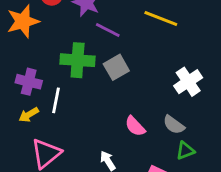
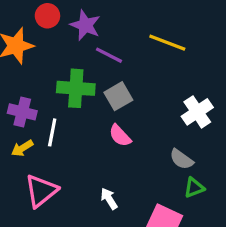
pink semicircle: (135, 126) -> (120, 136), moved

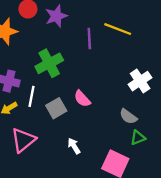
purple star: (85, 25) -> (56, 16), turned 30
purple line: (109, 55) -> (89, 39), moved, turned 60
green cross: (76, 88) -> (49, 63), turned -32
gray square: (118, 96) -> (56, 108), moved

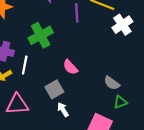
white cross: (140, 81) -> (122, 25), moved
gray square: (56, 108) -> (54, 89), moved
pink triangle: (23, 140) -> (17, 104), turned 35

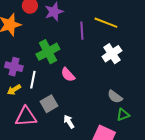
white cross: (122, 25) -> (112, 54), moved
pink semicircle: (70, 67) -> (68, 75), moved
gray square: (54, 89) -> (49, 104), moved

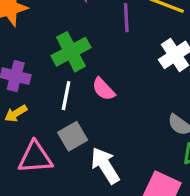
white line: (33, 80) -> (66, 96), moved
white arrow: (69, 122) -> (105, 165), size x1.6

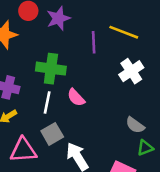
green cross: (71, 52) -> (51, 69), turned 36

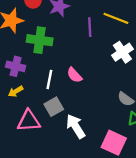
green cross: (51, 69) -> (40, 40), moved

